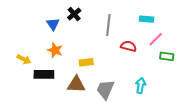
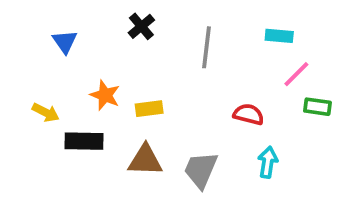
blue triangle: (53, 24) -> (65, 42), moved
red semicircle: (128, 46) -> (249, 114), moved
yellow rectangle: (86, 62) -> (149, 109), moved

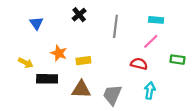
pink line: (296, 74) -> (151, 41), moved

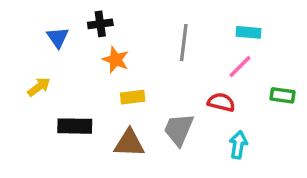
black cross: (79, 15) -> (100, 24), moved, turned 32
orange star: (59, 53) -> (116, 60), moved
yellow arrow: (26, 63) -> (39, 87), moved, turned -64
gray trapezoid: (112, 95) -> (179, 129), moved

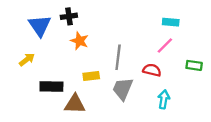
blue triangle: (58, 37) -> (40, 26), size x1.5
gray line: (184, 43) -> (118, 57), moved
yellow rectangle: (133, 97) -> (91, 76), moved
brown triangle: (129, 143) -> (75, 104), moved

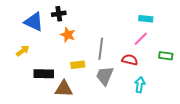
blue triangle: (40, 26) -> (34, 22), turned -30

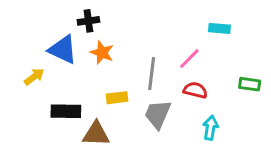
blue triangle: (34, 22) -> (63, 50), moved
pink line: (141, 39) -> (189, 59), moved

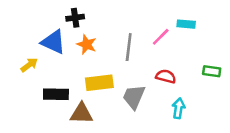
pink line: (189, 59) -> (161, 37), moved
gray line: (152, 74) -> (129, 47), moved
yellow rectangle: (117, 98) -> (99, 83), size x1.5

